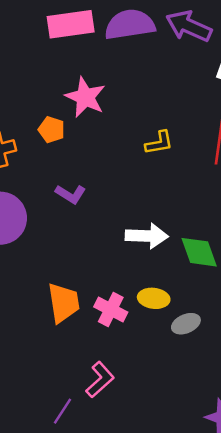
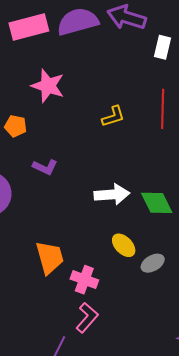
orange pentagon: (51, 130) -> (16, 126), moved
yellow ellipse: (154, 298) -> (124, 245), turned 45
pink cross: (111, 309) -> (84, 280), moved

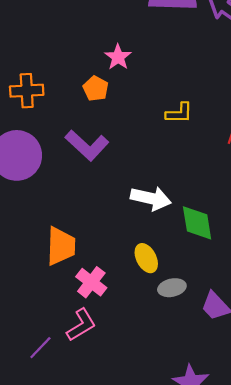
pink star: (48, 86) -> (118, 57), size x0.7
orange pentagon: (16, 126) -> (96, 89), moved
purple L-shape: (45, 167) -> (87, 145), size x1.5

